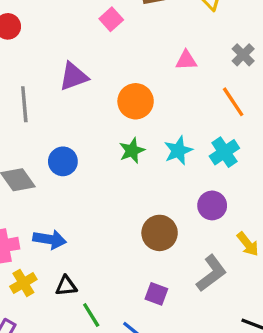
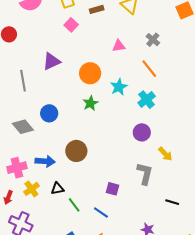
cyan star: (178, 151) -> (119, 87), moved
brown circle: (160, 233) -> (76, 151), moved
gray L-shape: (212, 273) -> (145, 174), turned -35

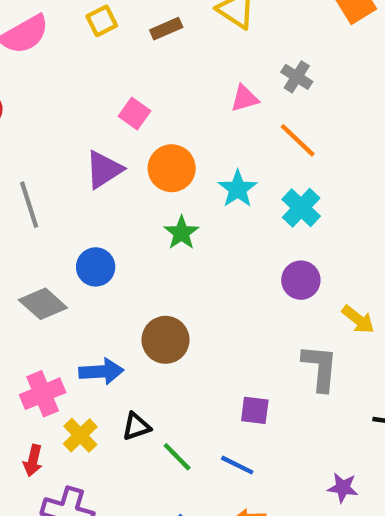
pink square: (71, 25) -> (135, 113), moved
pink triangle: (119, 46) -> (244, 98), moved
purple triangle: (51, 61) -> (104, 170), moved

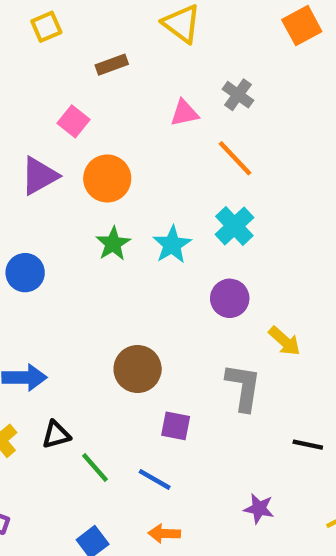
brown rectangle: (166, 29) -> (112, 65), moved
cyan star: (238, 189) -> (172, 245), moved
brown circle: (166, 340) -> (138, 369), moved

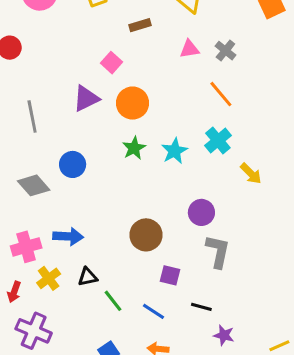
pink triangle: (184, 113) -> (189, 49), moved
purple circle: (230, 298) -> (201, 212), moved
yellow arrow: (285, 341) -> (251, 173), moved
black line: (308, 445) -> (201, 307), moved

